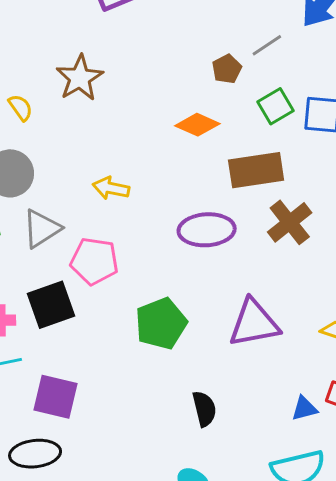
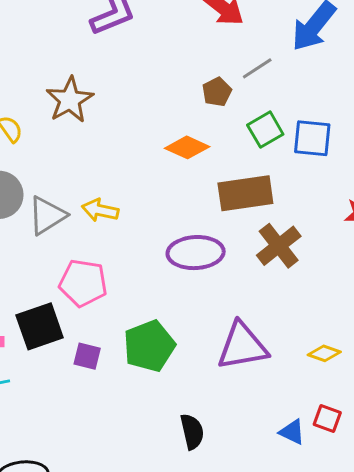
gray triangle: (42, 229) -> (47, 216), moved
purple square: (55, 397) -> (87, 356), moved, size x0.6
blue triangle: (304, 408) -> (292, 432), turned 40

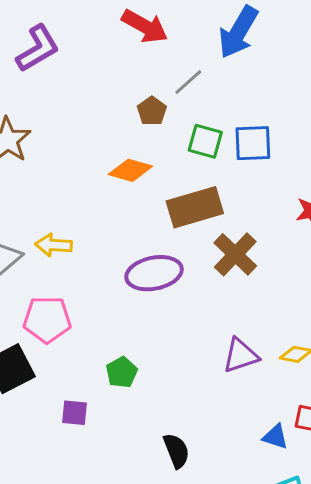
green square: (265, 130) -> (205, 141), turned -36
green pentagon: (149, 346) -> (122, 372), size x0.6
purple triangle: (242, 346) -> (241, 356), moved, size x0.7
purple square: (87, 356) -> (75, 413), moved

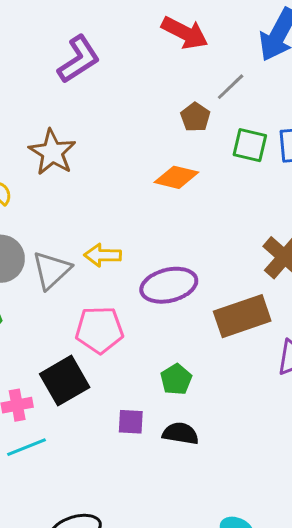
brown rectangle: (195, 207) -> (242, 316), moved
purple ellipse: (154, 273) -> (169, 285), moved
black semicircle: (176, 451) -> (180, 433), moved, turned -57

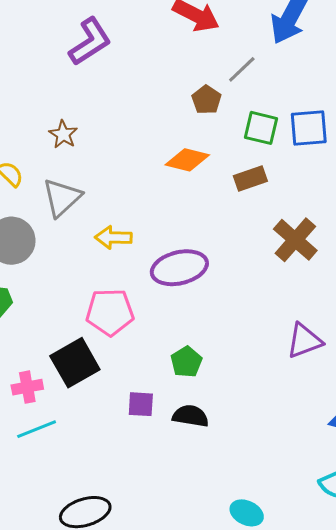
brown star: (52, 152) -> (63, 134), size x0.6
gray triangle: (51, 270) -> (62, 198), moved
brown rectangle: (242, 316) -> (250, 178), moved, size x0.6

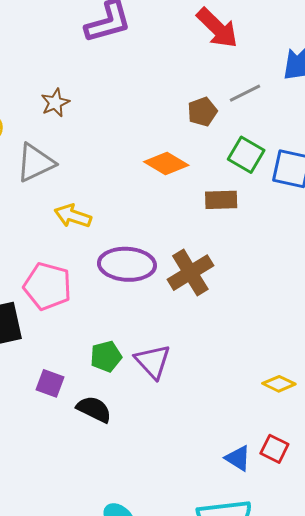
brown cross: (295, 240) -> (190, 273), moved
purple triangle: (304, 341) -> (153, 361), moved, turned 51

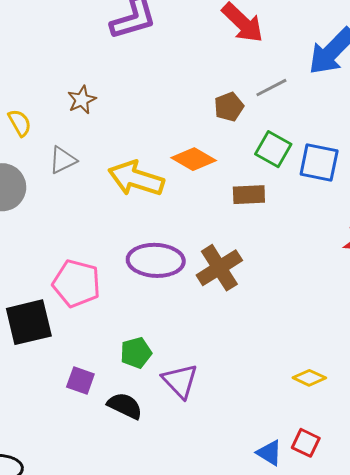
gray triangle: (35, 163) -> (63, 160), size x0.7
yellow arrow: (73, 216) -> (136, 179), moved, size x1.5
purple triangle: (153, 361) -> (180, 381), moved

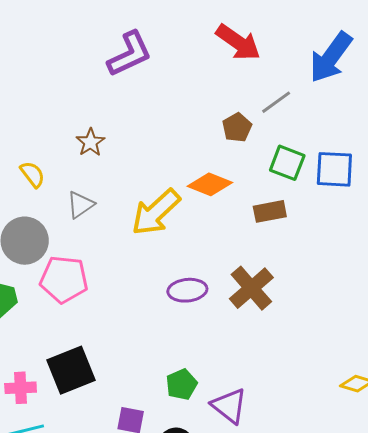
yellow arrow: (136, 179) -> (156, 212), turned -52
purple ellipse: (156, 260) -> (187, 290), size x0.7
pink pentagon: (77, 283) -> (64, 279), moved

